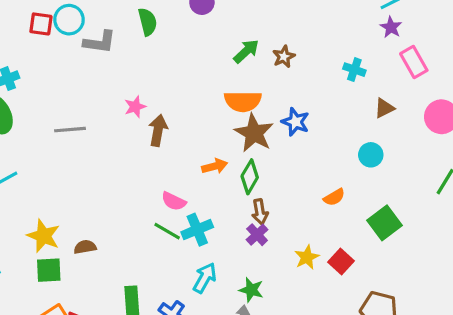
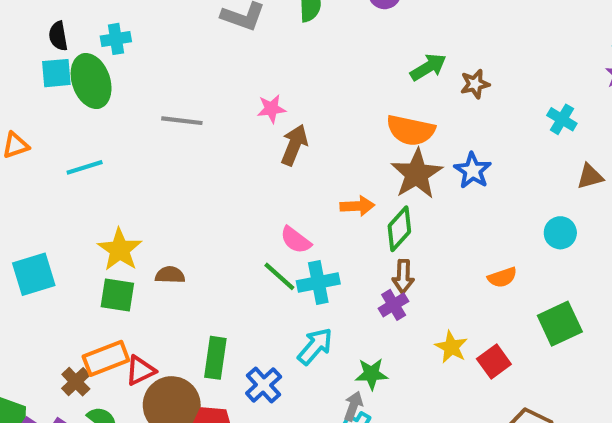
yellow star: (307, 257) -> (451, 347), turned -30
green star: (251, 290) -> (371, 374), turned -30

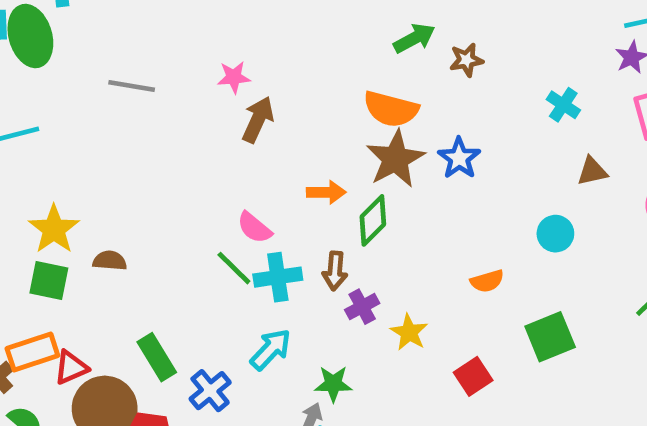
brown arrow: (403, 276) -> (335, 271), moved
yellow star: (451, 347) -> (409, 332), moved
green rectangle: (215, 358) -> (157, 357), turned -42

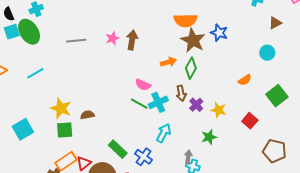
pink star: (234, 77) -> (112, 38), moved
green star: (333, 384) -> (209, 137), moved

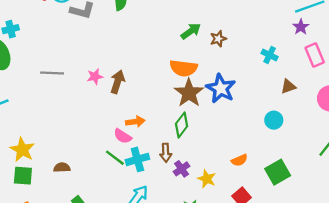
blue star: (219, 33) -> (221, 88), size x1.4
orange arrow: (168, 62) -> (135, 122), moved
orange semicircle: (245, 80) -> (239, 160), moved
brown semicircle: (87, 115) -> (62, 167), moved

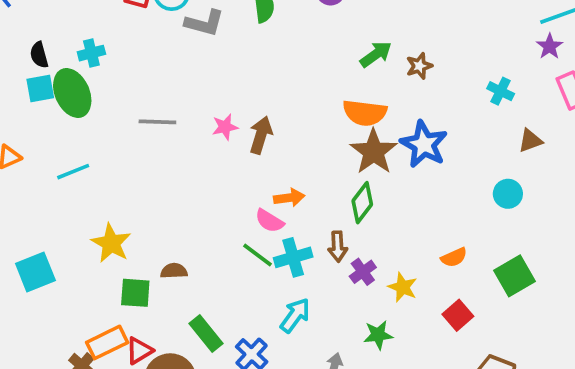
green square: (23, 176) -> (135, 293), moved

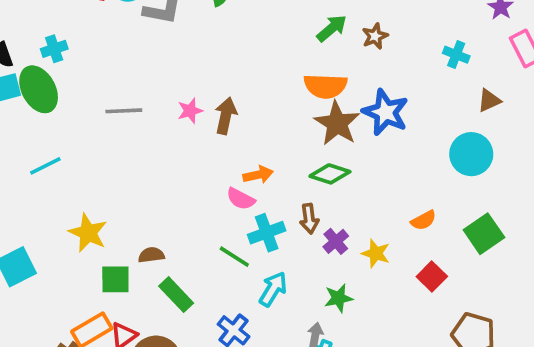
cyan circle: (508, 194) -> (471, 154), size x1.5
green diamond: (362, 203) -> (330, 174), turned 75
green line: (257, 255) -> (234, 257), moved
green rectangle: (206, 333) -> (176, 295), moved
green star: (378, 335) -> (339, 298), moved

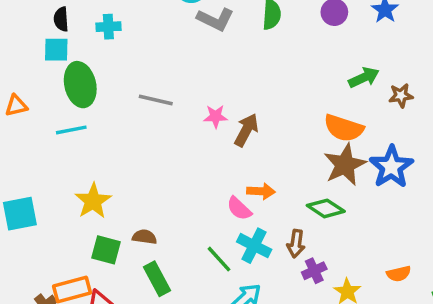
green ellipse: (39, 89) -> (80, 85), moved
cyan cross: (267, 233) -> (254, 246), turned 32

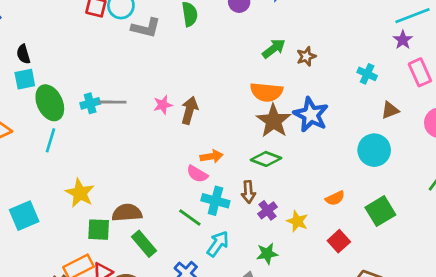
cyan cross: (108, 27) -> (90, 103), moved
cyan line: (71, 130) -> (50, 140), turned -50
brown semicircle: (144, 237) -> (127, 213), size x1.5

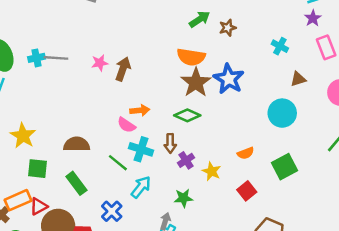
brown semicircle: (127, 213) -> (77, 144), moved

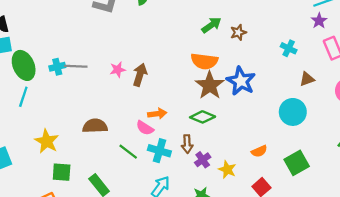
brown semicircle: (77, 144) -> (95, 126), moved
green line: (118, 163) -> (128, 152), moved

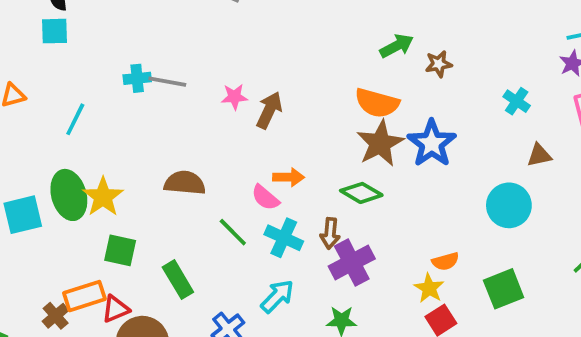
green ellipse: (24, 65) -> (69, 195), moved
purple cross: (203, 160) -> (352, 262), size x1.6
yellow star: (227, 170) -> (429, 288), moved

